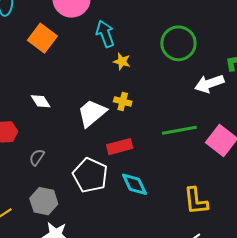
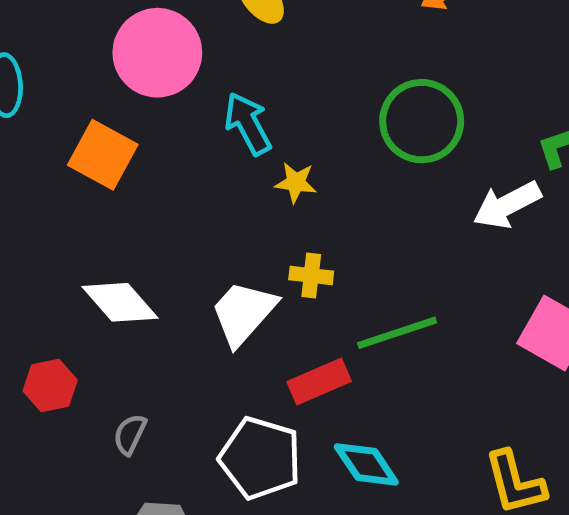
white diamond: (41, 101) -> (120, 302), size x1.5
green line: (179, 130) -> (397, 333), moved

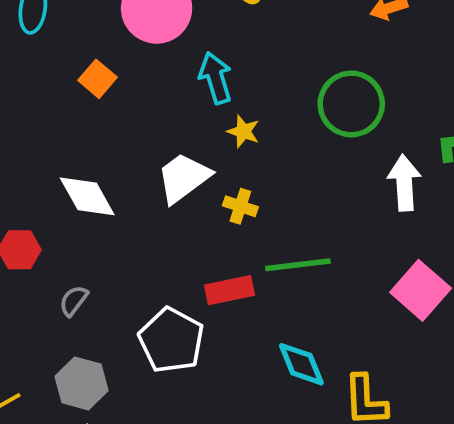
orange square: (103, 155) -> (98, 79), size x0.7
white arrow: (507, 205) -> (404, 183), turned 102
white trapezoid: (243, 313) -> (183, 178), moved
cyan diamond: (366, 464) -> (301, 364), moved

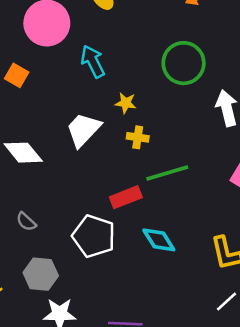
yellow star: (243, 131) -> (126, 103), moved
yellow cross: (240, 206) -> (138, 137), moved
gray semicircle: (74, 301) -> (26, 222), turned -75
cyan diamond: (301, 364) -> (159, 240), moved

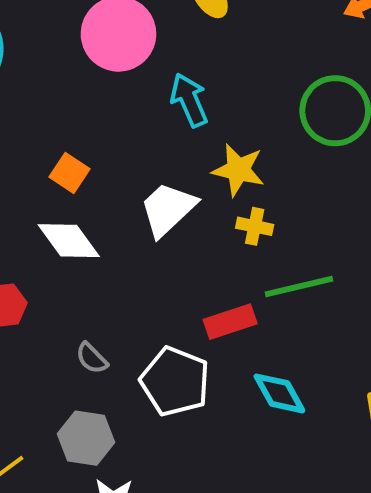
orange square: (17, 75) -> (70, 173), moved
yellow star: (126, 103) -> (238, 170), size x1.5
gray semicircle: (26, 222) -> (92, 358), moved

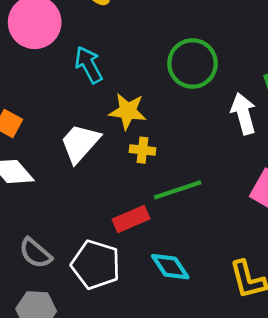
gray semicircle: (92, 358) -> (35, 253), size x1.4

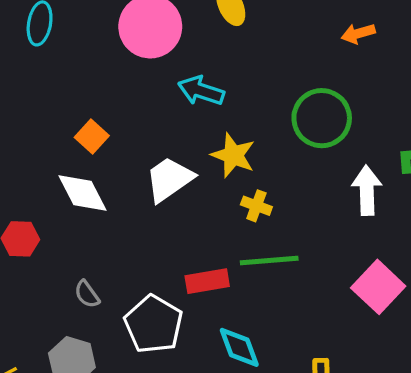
cyan arrow: (89, 65) -> (201, 91), turned -57
yellow cross: (143, 150) -> (256, 206), moved
gray semicircle: (35, 253) -> (87, 294), size x0.7

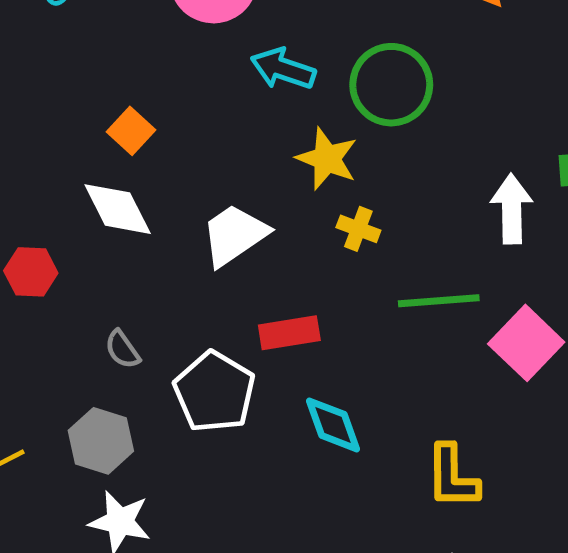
green circle: (322, 118) -> (391, 85), moved
white trapezoid: (169, 179) -> (234, 235), moved
green line: (269, 260) -> (439, 301), moved

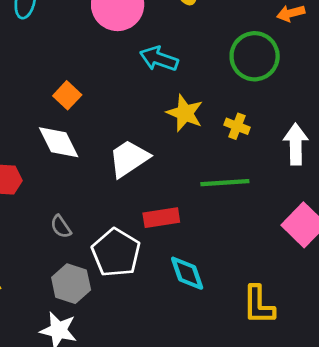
green circle: (391, 85) -> (255, 56), moved
yellow cross: (358, 229) -> (237, 126), moved
green line: (439, 301) -> (225, 183), moved
gray hexagon: (101, 441) -> (71, 284), moved

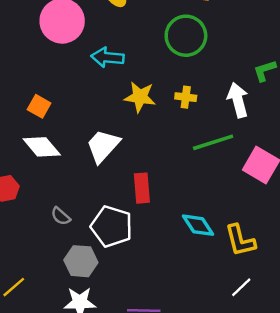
green line: (225, 183) -> (213, 142), moved
red rectangle: (161, 218) -> (142, 188), turned -72
cyan diamond: (187, 273) -> (198, 225), moved

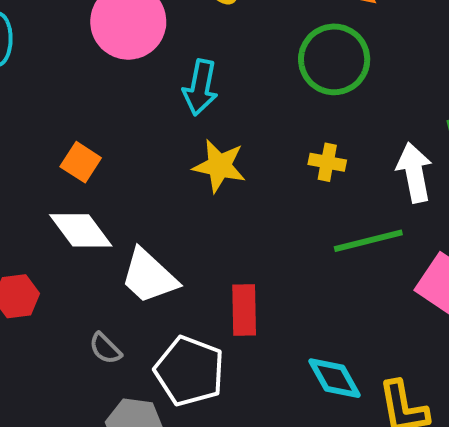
cyan arrow: (107, 57) -> (200, 87), turned -88
yellow star: (140, 97) -> (219, 166), moved
white trapezoid: (103, 146) -> (149, 276), moved, turned -93

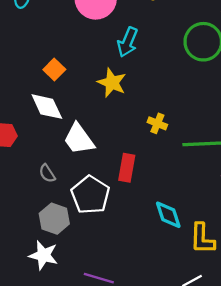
yellow cross: (327, 162) -> (157, 123), moved
yellow star: (219, 166) -> (112, 83), moved

